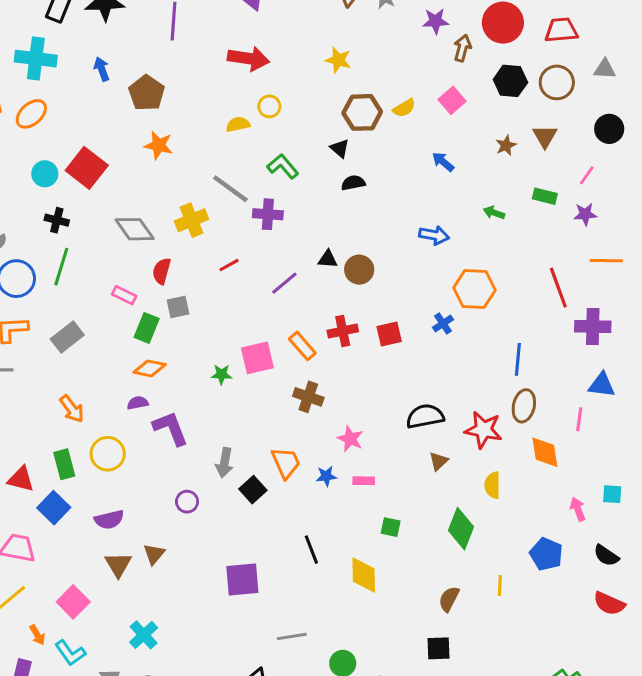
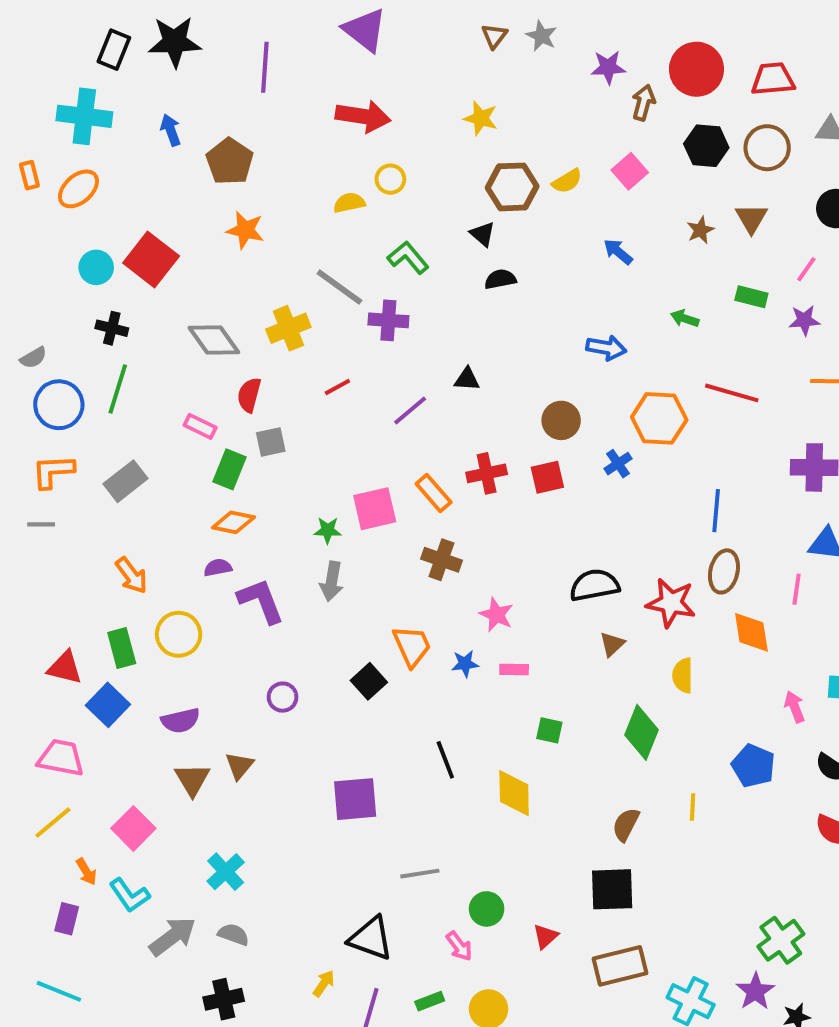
brown circle: (359, 270) -> (561, 420), moved
red line: (558, 288) -> (732, 393), moved, turned -54
gray arrow: (224, 463) -> (332, 581), moved
black square: (439, 648) -> (612, 889), size x1.4

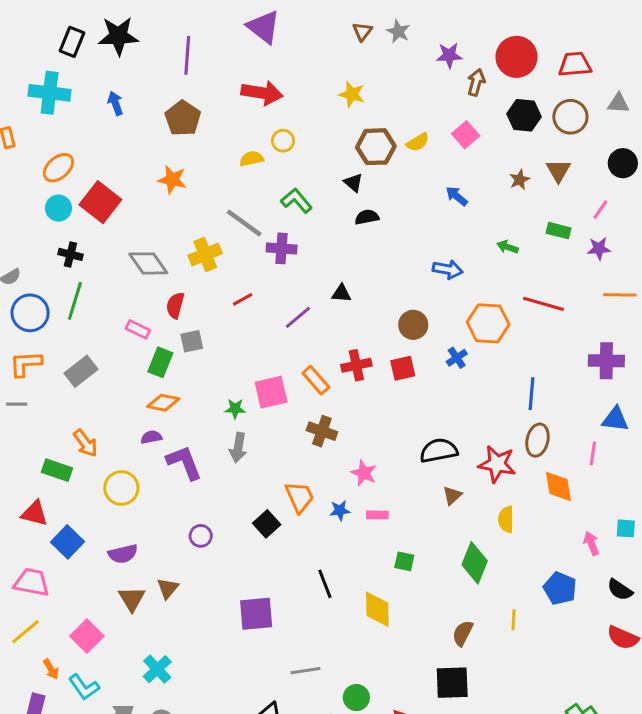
brown pentagon: (230, 161) -> (183, 118), moved
orange ellipse: (78, 189) -> (58, 168), moved
green rectangle: (122, 648) -> (57, 470), moved, turned -56

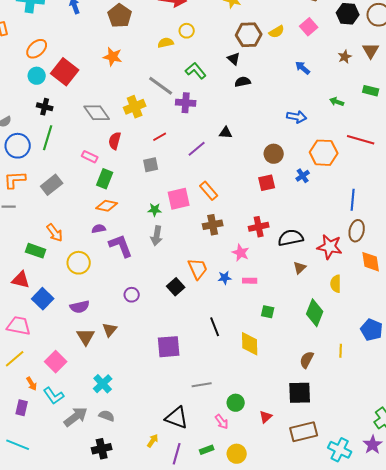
gray square: (192, 341) -> (151, 165), moved
red cross: (356, 365) -> (259, 227), moved
brown cross: (322, 431) -> (213, 225), turned -30

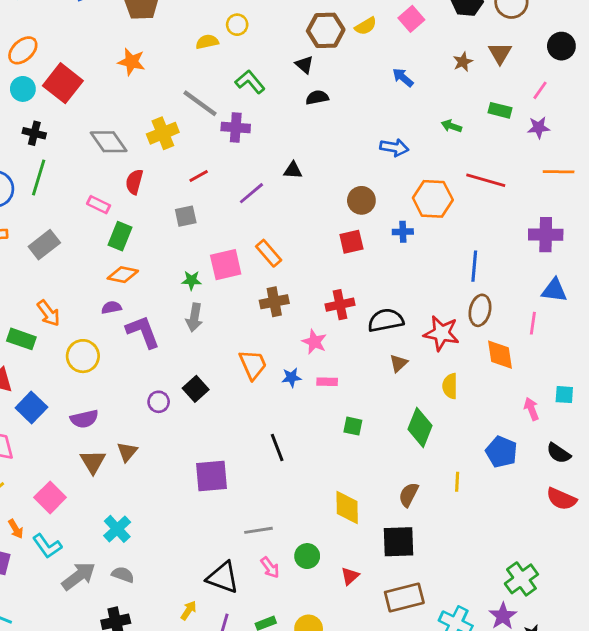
blue cross: (303, 176) -> (403, 232), turned 32
black square: (176, 287) -> (196, 389), moved
yellow diamond: (250, 344) -> (347, 507), moved
pink arrow: (222, 422) -> (270, 567), moved

